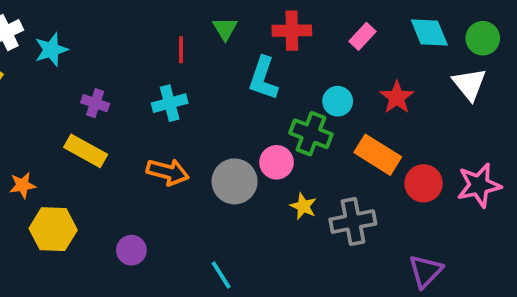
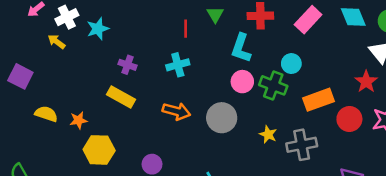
pink rectangle: (362, 36) -> (308, 20), size x1.5
red star: (397, 97) -> (366, 82), moved
orange rectangle: (378, 155) -> (318, 100), turned -52
pink circle: (277, 162) -> (242, 82), moved

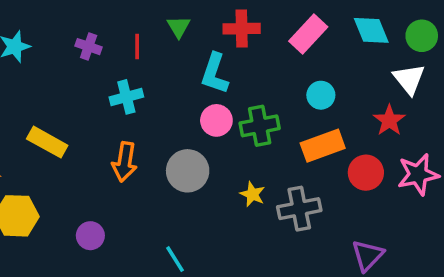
cyan circle: (291, 64) -> (321, 95), moved
purple cross: (127, 65) -> (89, 47), moved
green cross: (273, 85) -> (260, 126), turned -32
orange arrow: (177, 111) -> (125, 162), turned 84

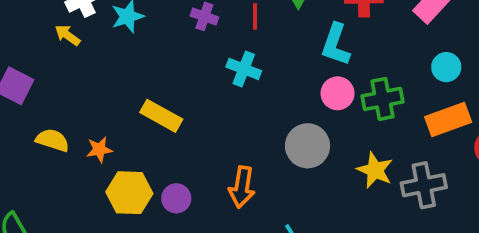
cyan cross: (126, 97) -> (244, 69), turned 36
orange arrow: (125, 162) -> (242, 187), moved
yellow star: (252, 194) -> (375, 170), size x1.4
purple circle: (90, 236) -> (176, 198), moved

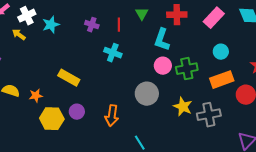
purple circle: (176, 198) -> (77, 112), moved

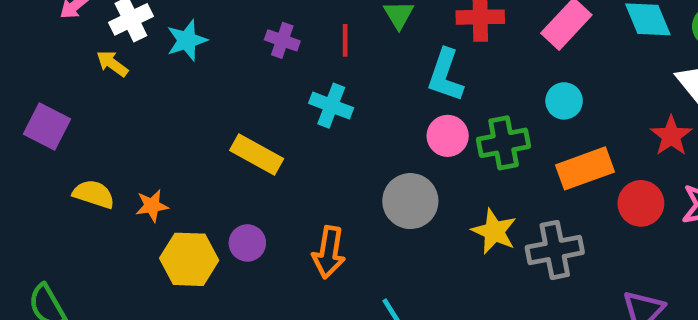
cyan circle: (221, 52) -> (564, 101), moved
yellow rectangle: (69, 78) -> (257, 154), moved

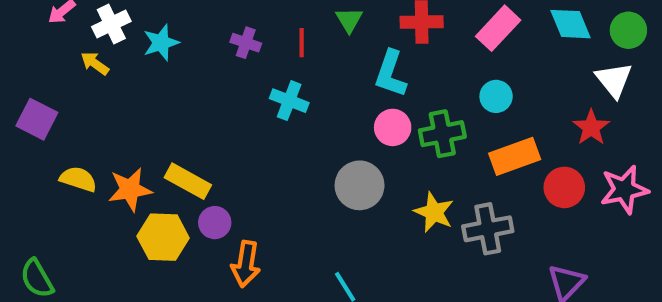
yellow rectangle: (257, 154) -> (188, 181), moved
orange star: (152, 206) -> (130, 189), size x1.5
orange arrow: (329, 252) -> (246, 264), moved

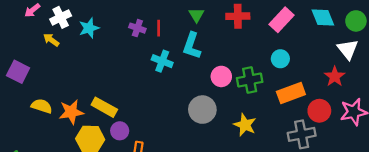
red line: (302, 43) -> (159, 28), moved
cyan L-shape: (391, 74) -> (192, 46), moved
gray cross: (488, 229) -> (302, 134), moved

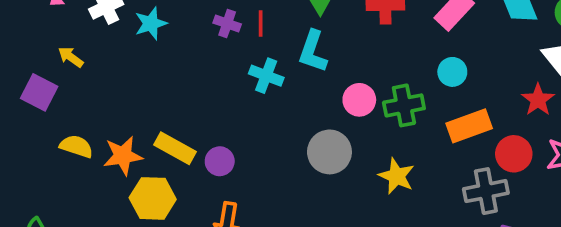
yellow arrow: (51, 40) -> (71, 57), moved
purple circle: (120, 131) -> (220, 161), moved

